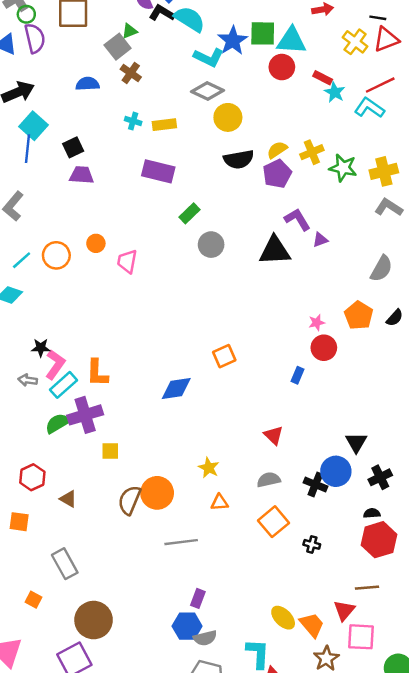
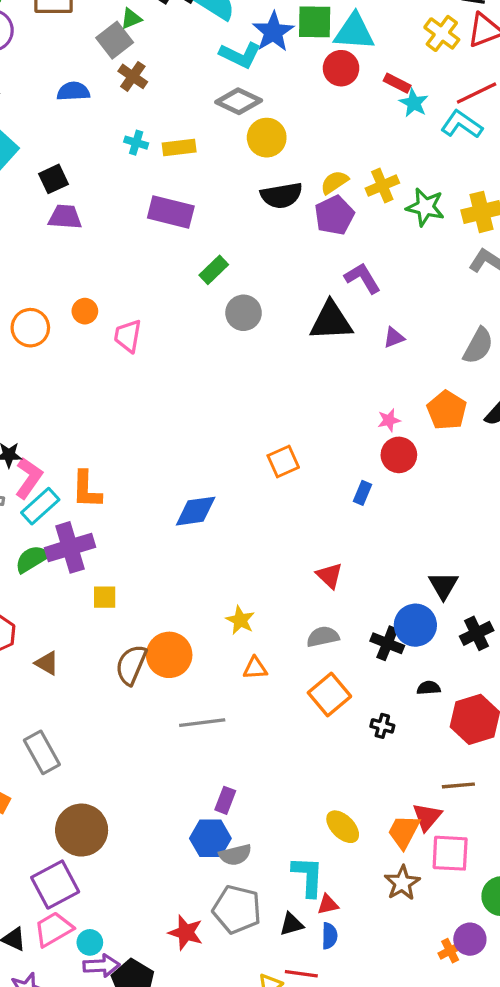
purple triangle: (320, 240) -> (394, 338), moved
orange square: (224, 356) -> (283, 462), moved
black semicircle: (372, 513) -> (429, 688), moved
orange trapezoid: (312, 625) -> (404, 832), moved, turned -112

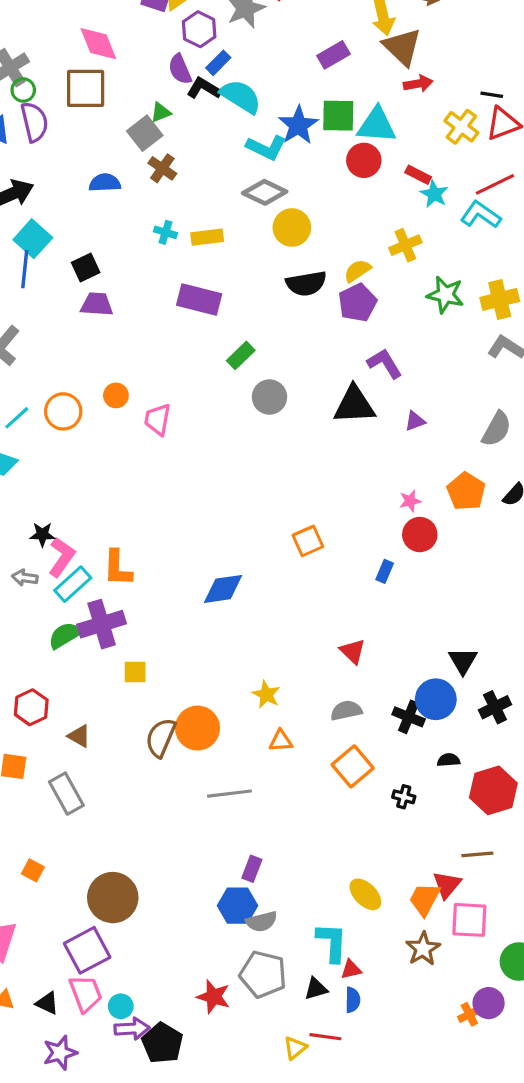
yellow cross: (382, 186) -> (405, 245), moved
gray rectangle: (42, 752) -> (66, 794), moved
pink trapezoid: (53, 929) -> (86, 993), turned 99

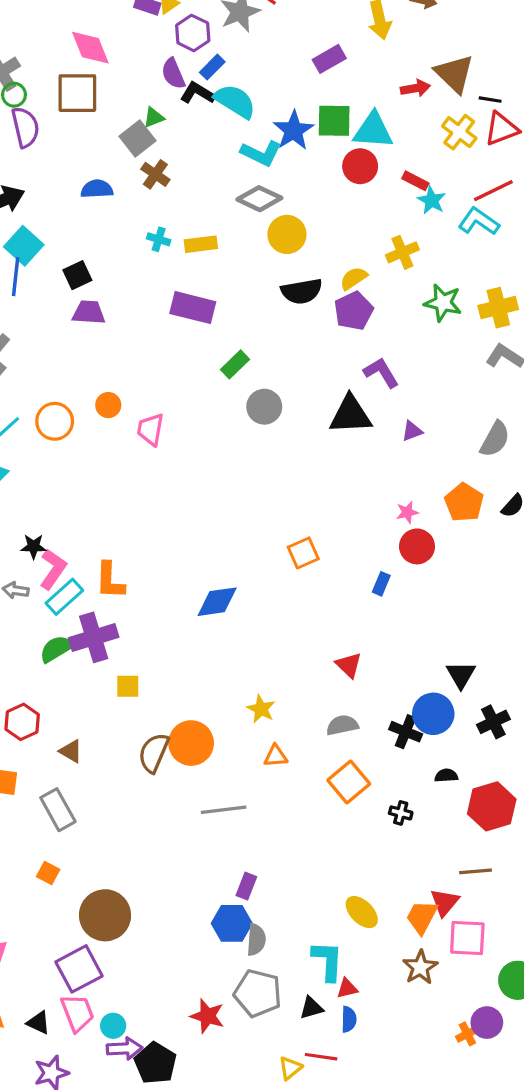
brown triangle: (402, 47) -> (454, 74), moved
orange square: (33, 870) -> (48, 873), moved
gray semicircle: (261, 922) -> (256, 940), turned -72

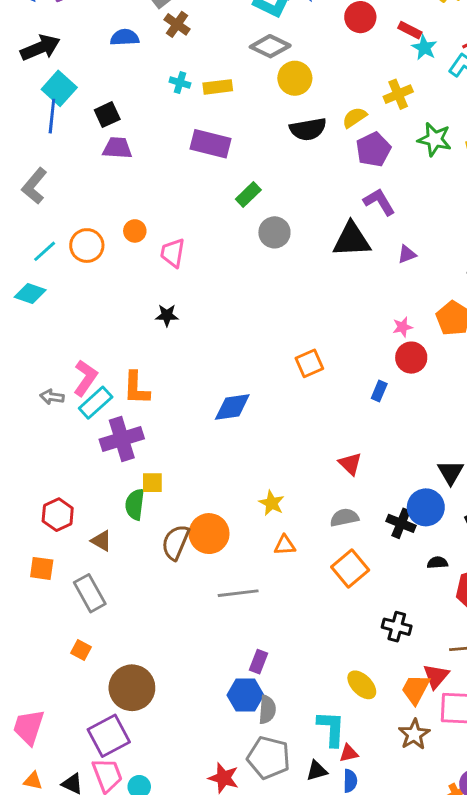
purple pentagon: (354, 311) -> (373, 149), moved
black star: (34, 546) -> (167, 315), moved
green semicircle: (56, 649) -> (135, 504), moved, turned -52
black cross: (401, 813) -> (397, 627), moved, size x1.4

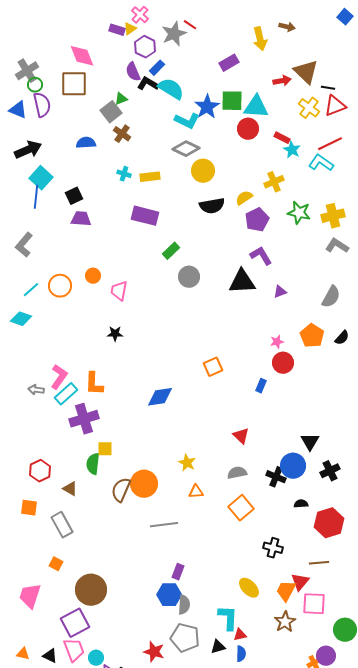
pink trapezoid: (29, 727) -> (30, 596), moved

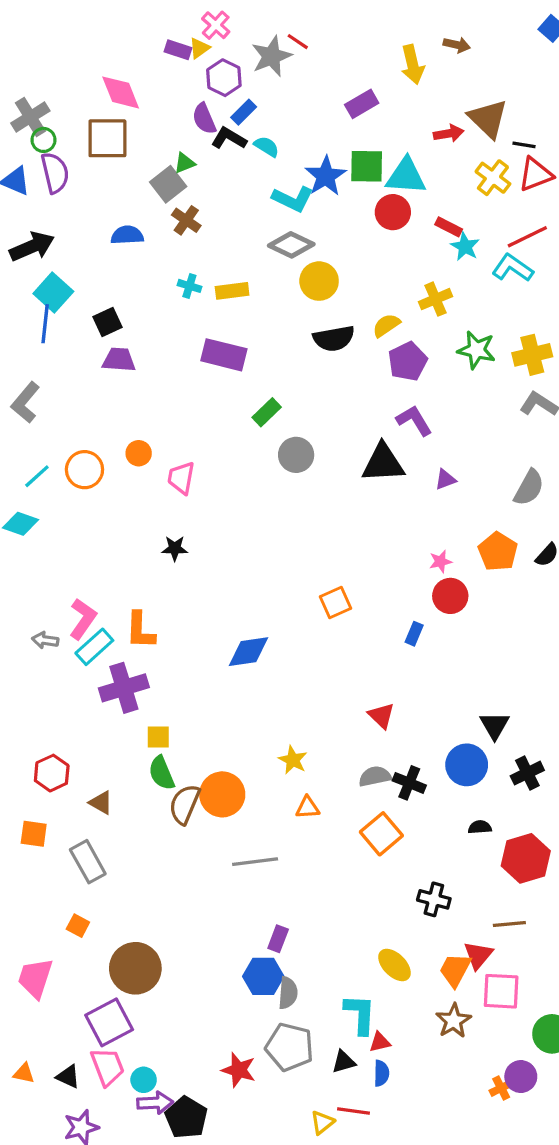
cyan semicircle: (171, 89) -> (267, 147), size x0.6
green semicircle: (93, 464) -> (162, 773), moved, turned -30
black cross: (276, 477) -> (409, 783), moved

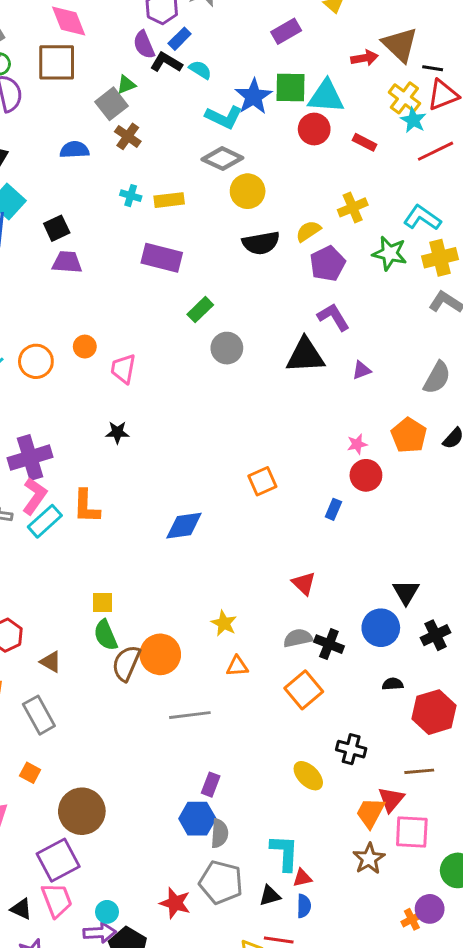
cyan star: (465, 247) -> (413, 120), moved
cyan L-shape: (513, 268) -> (422, 218), moved
purple cross: (124, 688) -> (30, 458), moved
yellow ellipse: (394, 965) -> (308, 776), moved
cyan circle: (144, 1080) -> (107, 912), moved

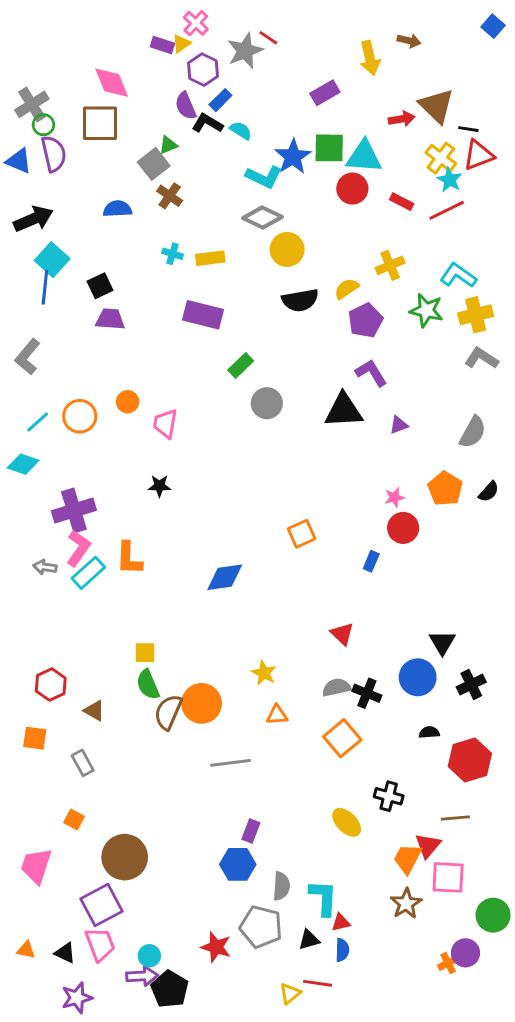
red line: (436, 151) -> (447, 210), moved
gray rectangle: (39, 715) -> (83, 763), size x0.7
gray semicircle: (219, 833) -> (281, 886), moved

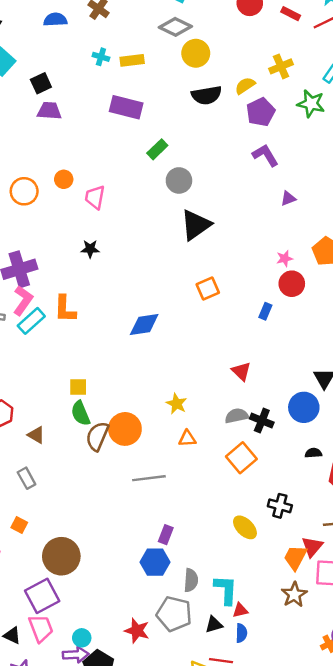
black triangle: (344, 410) -> (196, 225), moved, turned -32

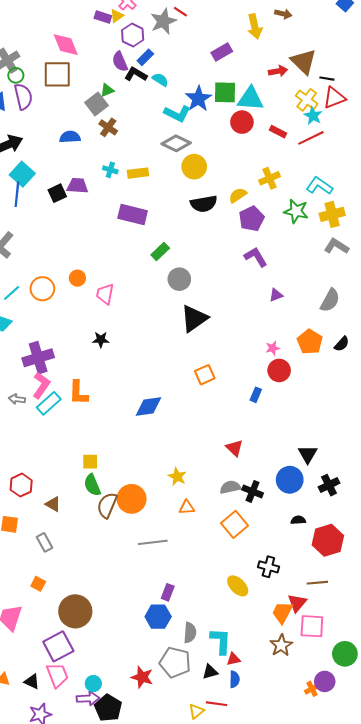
purple trapezoid: (49, 111) -> (77, 186), moved

